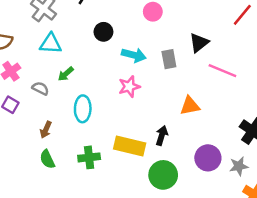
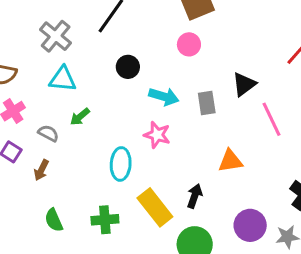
pink line: (222, 71) -> (272, 119), turned 40
pink star: (129, 87) -> (157, 135), turned 30
cyan ellipse: (83, 109) -> (121, 164), moved
brown arrow: (46, 130) -> (41, 170), moved
yellow rectangle: (130, 146) -> (155, 207), turned 36

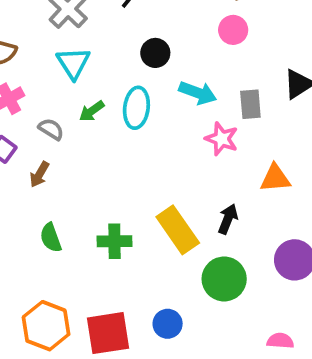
cyan triangle: (63, 79) -> (73, 63), turned 48
pink star: (157, 135) -> (222, 139), moved
cyan ellipse: (121, 164) -> (136, 108), moved

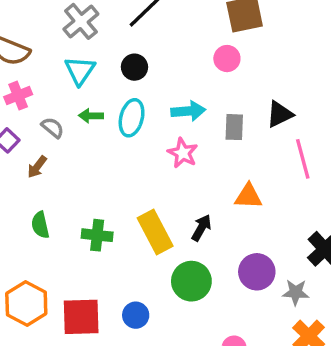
black circle: (155, 53) -> (134, 67), moved
cyan arrow: (198, 93) -> (188, 111), turned -32
green arrow: (92, 111) -> (91, 116), turned 30
pink star: (222, 139) -> (183, 153), moved

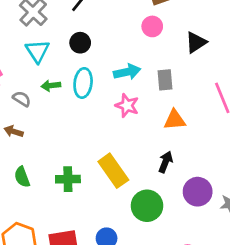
black triangle: (280, 114) -> (196, 42), moved
brown arrow: (37, 167) -> (14, 131), turned 78
orange triangle: (248, 196) -> (175, 120), moved
black arrow: (201, 228) -> (166, 162), moved

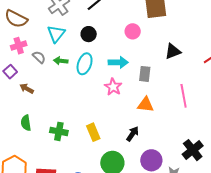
pink circle: (152, 26) -> (133, 31), moved
gray semicircle: (22, 99) -> (39, 57), moved
yellow rectangle: (113, 171) -> (93, 132), size x0.7

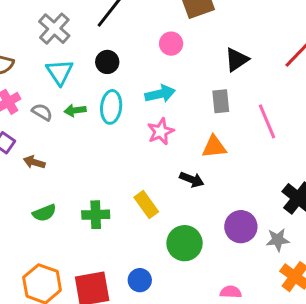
gray rectangle: (145, 74) -> (221, 101), moved
pink star: (113, 87) -> (161, 131), turned 30
green semicircle: (26, 123) -> (44, 213), turned -91
black arrow: (133, 134) -> (192, 180), moved, turned 91

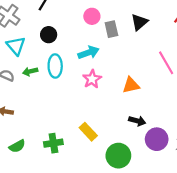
gray rectangle: (221, 101) -> (111, 29), moved
black arrow: (192, 180) -> (137, 121), moved

